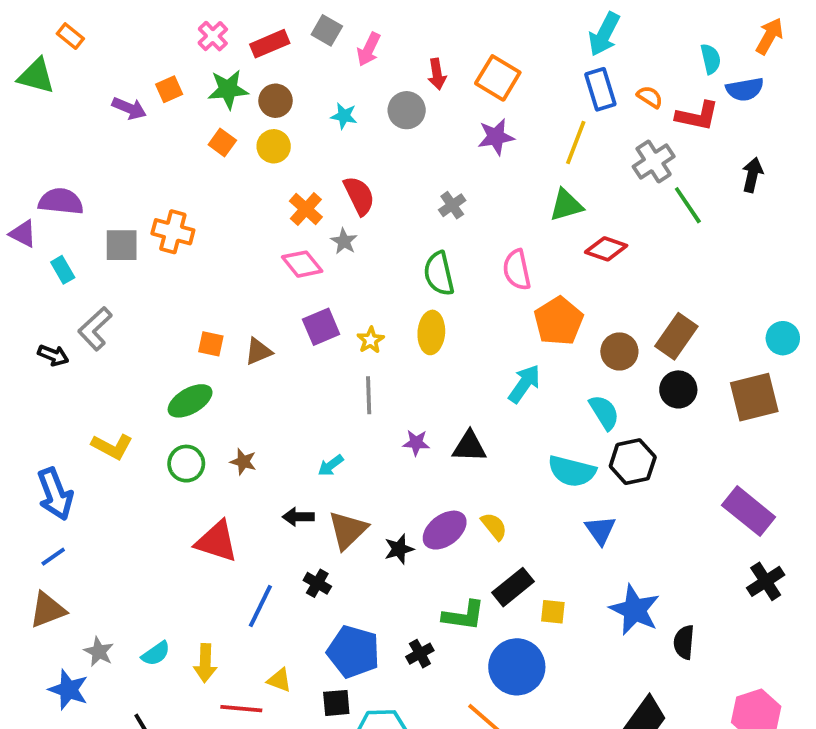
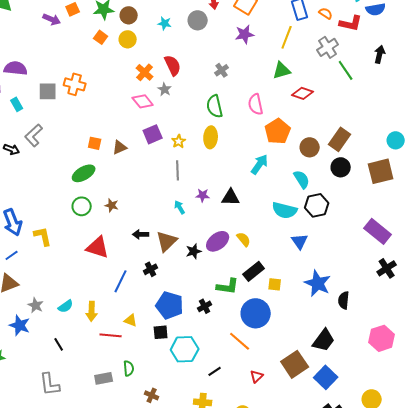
yellow L-shape: (112, 446) -> (43, 236), moved, turned -130
cyan arrow: (331, 465) -> (180, 207), moved, turned 96
black cross: (317, 583) -> (151, 269), turned 32

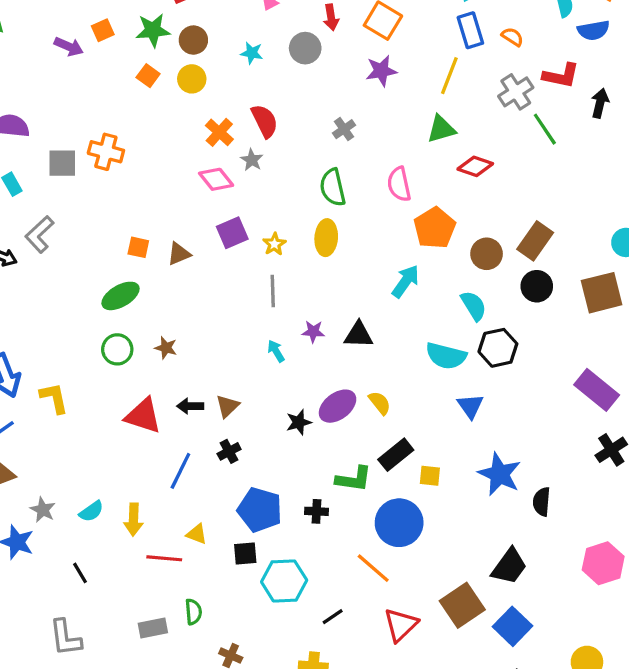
red L-shape: (351, 23) -> (561, 76), moved
black arrow: (141, 234) -> (190, 406), moved
brown triangle: (167, 241) -> (227, 406), moved, size x0.7
black cross: (205, 306) -> (316, 511), turned 32
red triangle: (257, 376) -> (401, 625), size x1.6

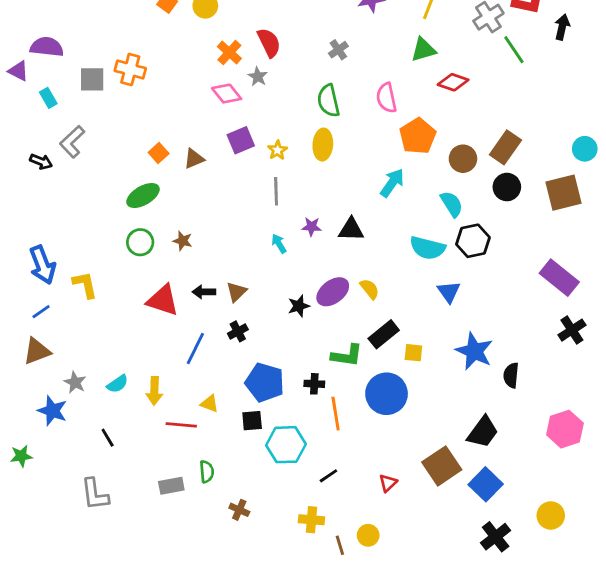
orange square: (138, 247) -> (159, 153), turned 36
orange line: (373, 568) -> (336, 414), moved, turned 40
red triangle: (401, 625) -> (388, 483), size x0.6

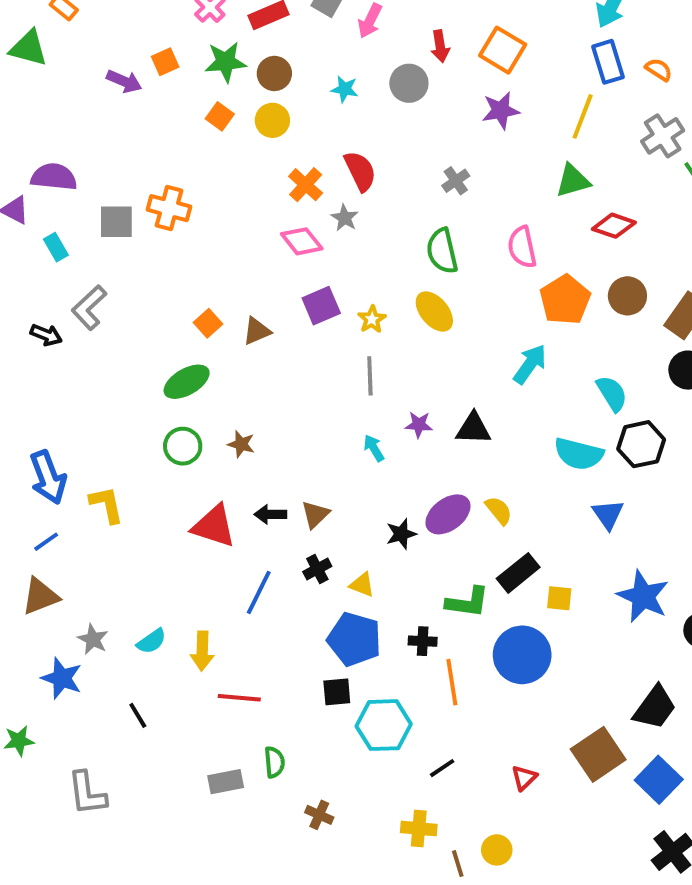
yellow ellipse: (323, 145) -> (434, 311), turned -44
brown circle: (463, 159) -> (627, 296), moved
yellow triangle: (210, 404) -> (362, 585), moved
gray L-shape: (95, 494) -> (87, 793), moved

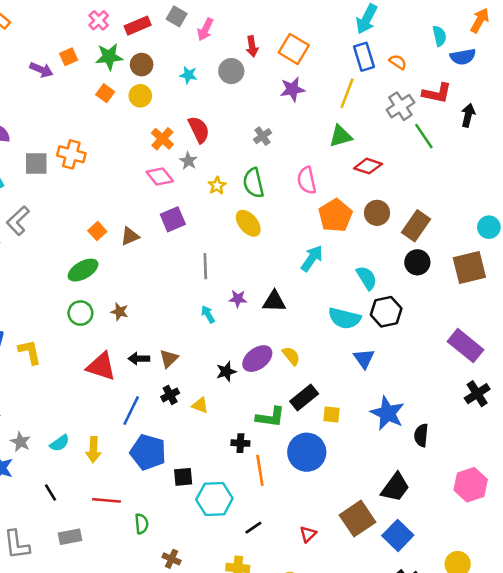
yellow star: (372, 319) -> (217, 186), moved
blue pentagon: (354, 639) -> (148, 452), moved
red line: (239, 698) -> (106, 500), moved
gray rectangle: (226, 782) -> (70, 537), moved

